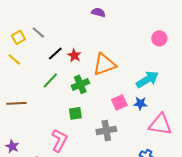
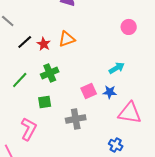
orange triangle: (104, 64) -> (67, 39), moved, size x0.7
cyan arrow: (147, 79) -> (117, 68), size x0.7
green line: (50, 80) -> (20, 80), moved

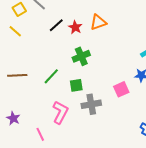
green line: (20, 80) -> (51, 76), moved
pink square: (89, 91) -> (121, 89), moved
gray cross: (76, 119) -> (91, 104), moved

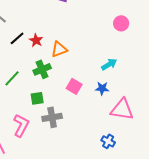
orange triangle: (98, 22) -> (59, 49), moved
green line: (51, 76) -> (12, 78), moved
pink square: (121, 89) -> (74, 86), moved, turned -35

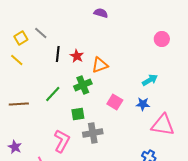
black line: (17, 38) -> (58, 54), turned -42

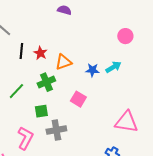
cyan arrow: (150, 80) -> (113, 67), moved
blue star: (143, 104) -> (92, 70), moved

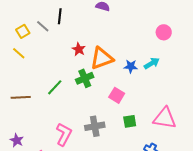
black line: (21, 51) -> (60, 16), moved
orange triangle: (63, 62) -> (102, 58), size x1.4
green square: (41, 111) -> (130, 121), moved

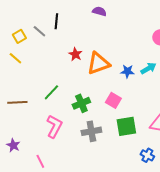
green cross: (85, 78) -> (81, 103), moved
green square: (130, 121) -> (126, 126), size x1.5
pink L-shape: (64, 134) -> (54, 126), moved

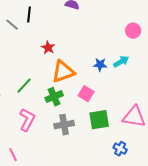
orange triangle: (98, 63) -> (63, 72), moved

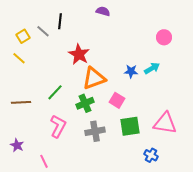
red star: (48, 48) -> (79, 54), size x1.5

